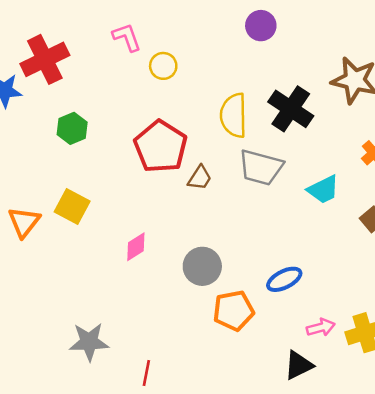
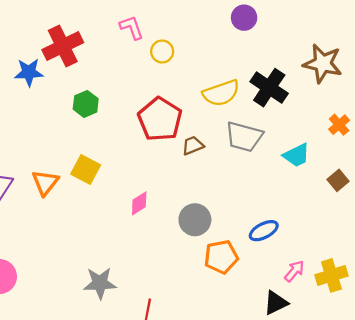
yellow semicircle: (233, 115) -> (221, 93), turned -108
brown trapezoid: (200, 178) -> (193, 145), turned -145
pink arrow: (321, 327) -> (294, 271), turned -35

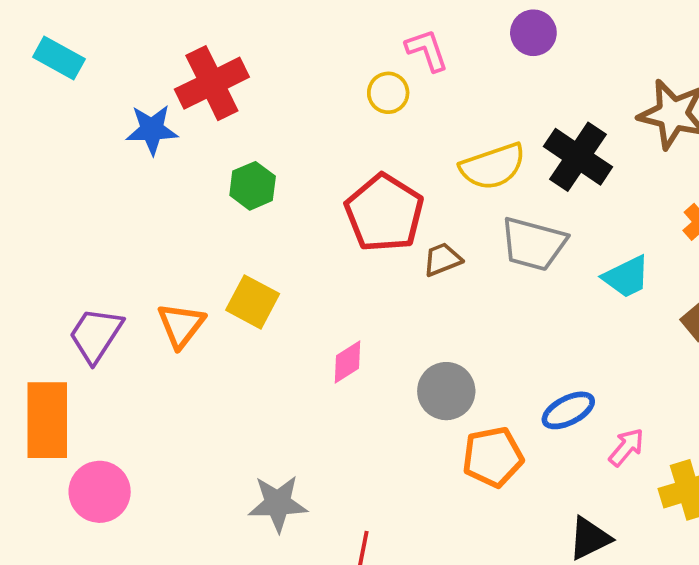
pink L-shape: (132, 27) -> (427, 50), moved
pink arrow: (294, 271) -> (626, 447), moved

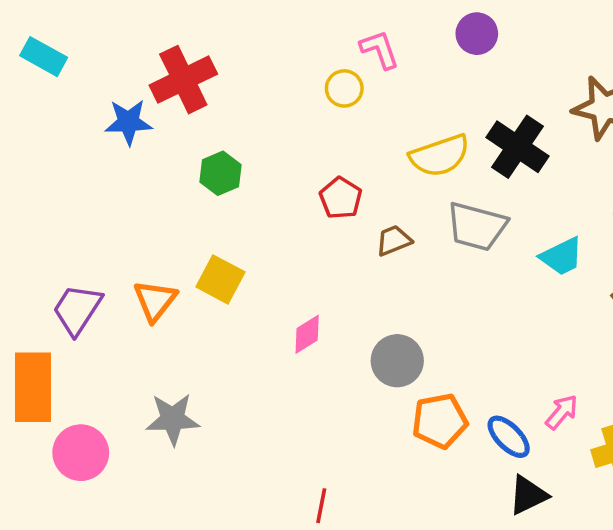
red pentagon: (384, 213) -> (341, 198), size x0.6
blue ellipse: (568, 410) -> (509, 437), moved, turned 72
gray star: (278, 503) -> (173, 419), moved

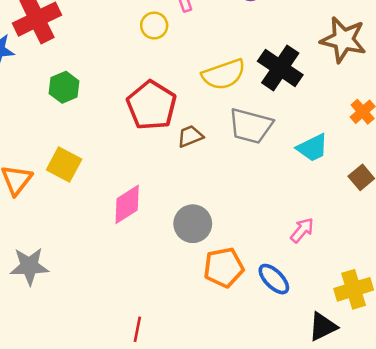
red pentagon: (341, 198) -> (152, 105), size x1.6
pink diamond: (307, 334) -> (127, 204), size x1.4
pink arrow: (562, 412) -> (302, 230), moved
black triangle: (528, 495) -> (323, 327), moved

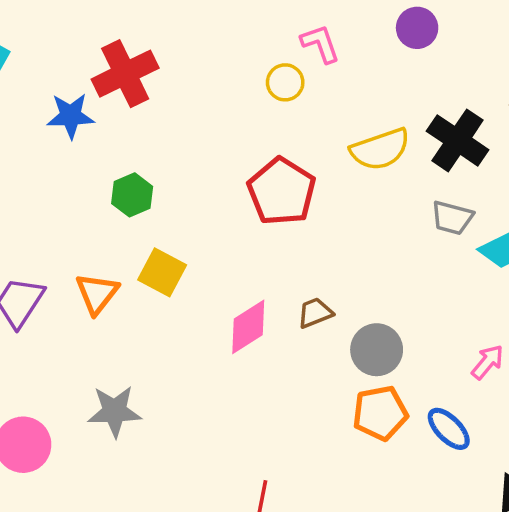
green hexagon: (64, 87) -> (132, 195), moved
gray trapezoid: (251, 126) -> (452, 218), moved, size x0.7
brown trapezoid: (190, 136) -> (315, 313), moved
gray circle: (193, 224) -> (377, 350), moved

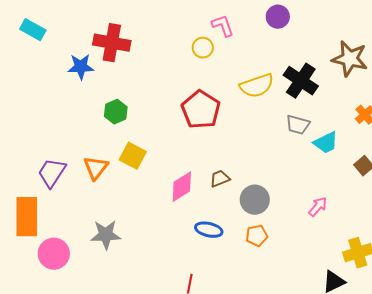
red cross: (125, 74) -> (112, 43), turned 36
orange pentagon: (380, 413) -> (257, 236), size x0.7
blue ellipse: (449, 429) -> (209, 230), moved, turned -32

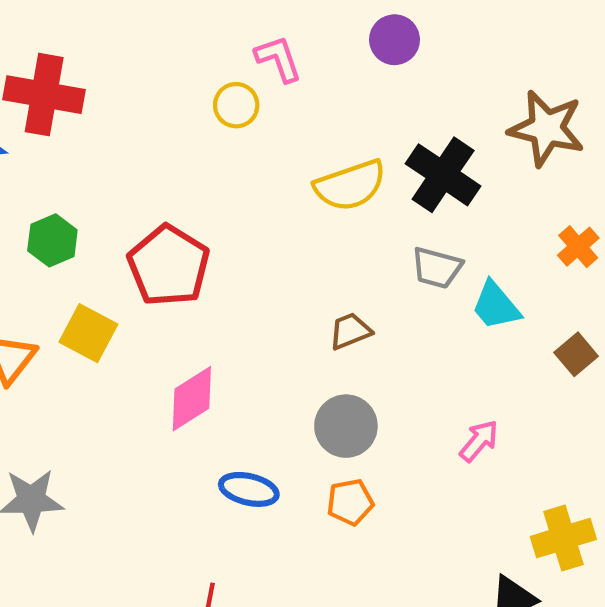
red pentagon: (201, 110) -> (169, 266), moved
cyan trapezoid: (326, 143) -> (496, 306), turned 76
brown trapezoid: (220, 179) -> (350, 331), moved

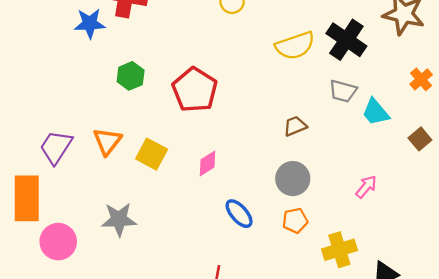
yellow square: (88, 333) -> (152, 154), moved
pink diamond: (192, 399) -> (208, 163), size x0.7
blue ellipse: (249, 489) -> (239, 214), turned 36
yellow cross: (563, 538) -> (339, 250), moved

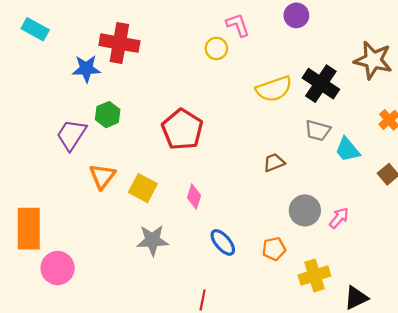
green hexagon: (131, 76) -> (108, 115), moved
purple trapezoid: (56, 147) -> (71, 135), moved
pink diamond: (208, 163) -> (194, 197), turned -40
gray circle: (293, 179) -> (305, 210), moved
gray star: (119, 219) -> (152, 240), moved

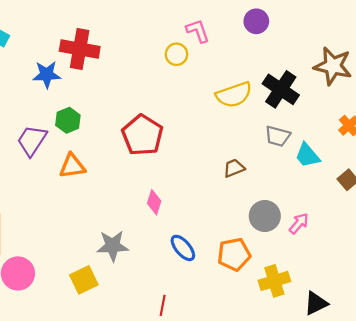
orange triangle: (102, 176) -> (72, 166), moved, turned 44
yellow square: (143, 188) -> (84, 280), moved, turned 36
orange pentagon: (274, 249) -> (234, 254), size x1.4

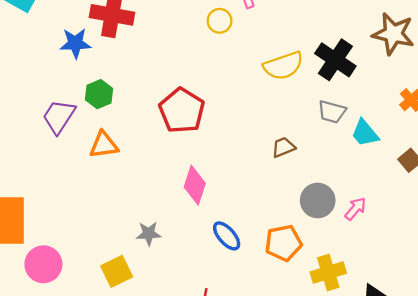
pink diamond: (154, 202) -> (195, 185), size x1.4
gray star: (113, 246) -> (149, 234), size x0.7

